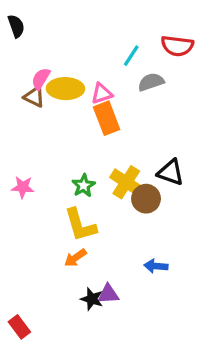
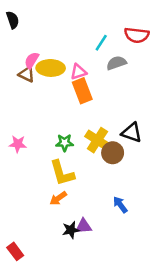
green star: (84, 186) -> (65, 143), turned 30
blue arrow: (156, 266) -> (120, 205), turned 48
black star: (92, 299) -> (71, 230), turned -30

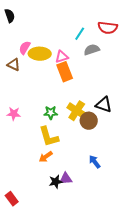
brown triangle: (27, 74) -> (14, 65), moved

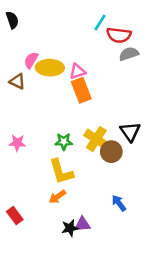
red semicircle: (108, 28) -> (119, 35), moved
cyan line: (80, 34) -> (100, 23), moved
gray semicircle: (92, 50) -> (129, 54), moved
black triangle: (104, 105) -> (130, 132), turned 36
red rectangle: (12, 199) -> (15, 216), moved

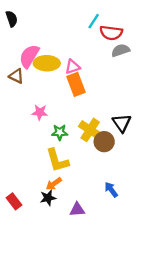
pink semicircle: (31, 60) -> (29, 56), size x1.5
pink star: (17, 143) -> (40, 112), moved
black star: (70, 228) -> (48, 198), moved

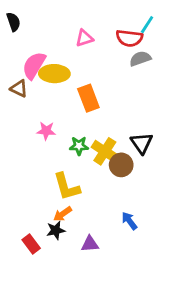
cyan line: (94, 21) -> (147, 25), moved
pink triangle: (73, 67) -> (84, 38), moved
green star: (60, 132) -> (79, 146), moved
red rectangle: (14, 201) -> (31, 244), moved

